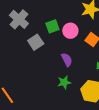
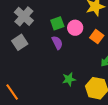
gray square: (36, 42) -> (20, 42), moved
purple semicircle: (67, 60) -> (57, 43), moved

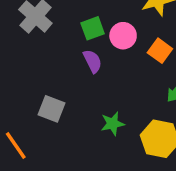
gray square: (20, 42) -> (52, 109), moved, turned -35

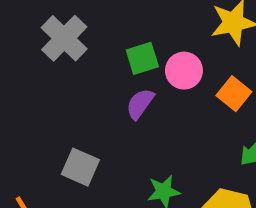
purple semicircle: (92, 61) -> (140, 104), turned -120

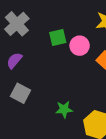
purple semicircle: (140, 104) -> (14, 61), moved

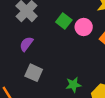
green square: (58, 38) -> (64, 21), turned -35

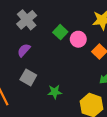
green star: (73, 85) -> (55, 92), moved

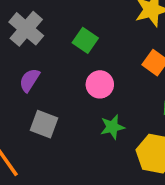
pink circle: (78, 39) -> (100, 84), moved
green star: (55, 92) -> (112, 127), moved

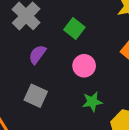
purple semicircle: (29, 80) -> (37, 54), moved

